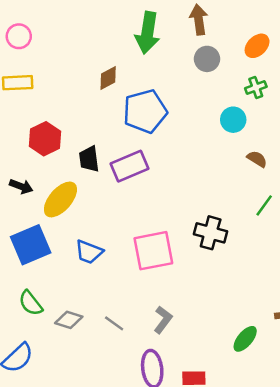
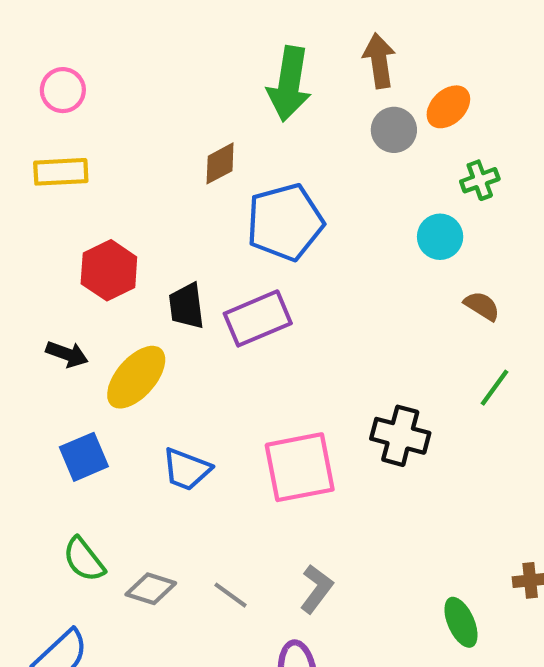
orange ellipse: (257, 46) -> (448, 107), moved
blue square: (31, 245) -> (84, 457), size x0.7
green ellipse: (245, 339) -> (461, 622), turned -64

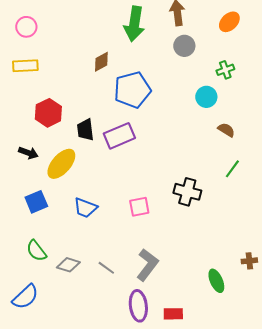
orange ellipse: (448, 107) -> (229, 22), moved
pink square: (300, 467) -> (139, 207), size x0.6
gray L-shape: (316, 589) -> (147, 265), size x1.4

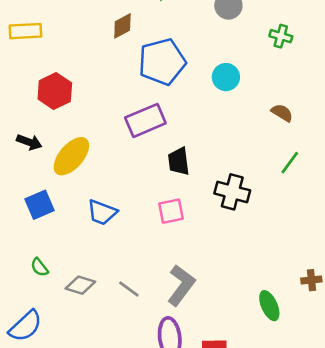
green cross: (225, 70) -> (281, 36), turned 36
cyan circle: (206, 97) -> (226, 77), moved
black trapezoid: (85, 130) -> (179, 161), moved
green semicircle: (36, 251) -> (39, 267), size x0.7

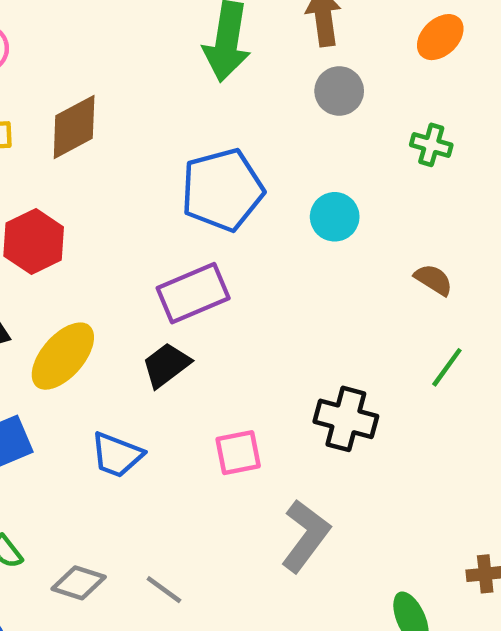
brown diamond: (122, 26) -> (74, 127), moved, size x1.4
black trapezoid: (179, 161) -> (166, 365), moved, turned 60
gray L-shape: (181, 285) -> (305, 536), moved

